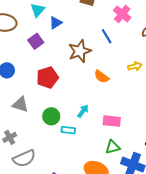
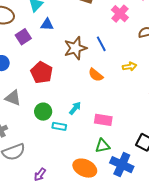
blue triangle: (56, 23) -> (47, 24), moved, turned 32
blue line: (107, 36) -> (101, 44), moved
purple square: (36, 41) -> (23, 37), moved
red pentagon: (47, 77) -> (42, 73), turned -30

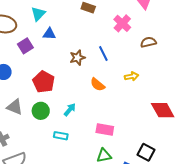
brown star: (75, 48) -> (77, 58), size x0.7
cyan arrow: (75, 108) -> (70, 110), moved
green circle: (43, 112) -> (41, 111), moved

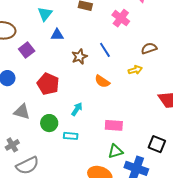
cyan triangle: (38, 14) -> (45, 14), moved
blue triangle: (49, 34) -> (57, 35), moved
brown semicircle: (148, 42) -> (149, 48), moved
green circle: (41, 111) -> (49, 123), moved

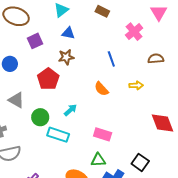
brown semicircle: (149, 48) -> (156, 59), moved
brown star: (80, 57) -> (66, 57), moved
cyan rectangle: (71, 136) -> (58, 135), size x1.5

